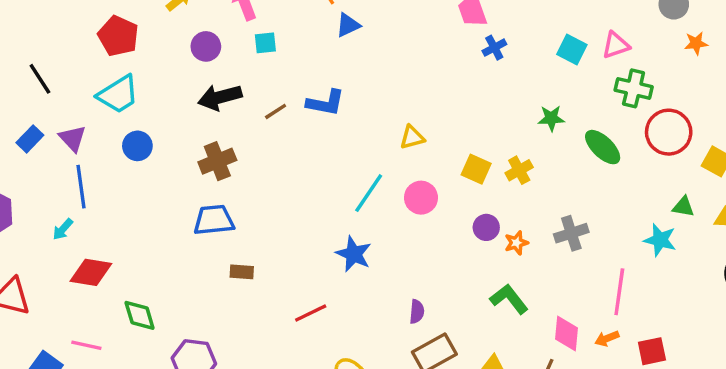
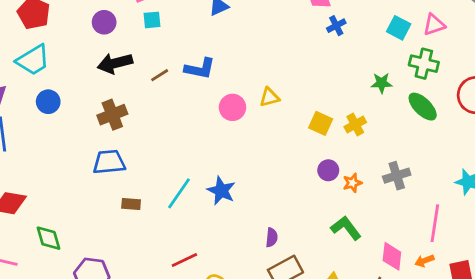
green cross: (634, 88) -> (424, 64), moved
cyan line: (369, 193) -> (179, 193), moved
pink circle: (421, 198) -> (232, 107), moved
red line: (311, 313) -> (184, 260), moved

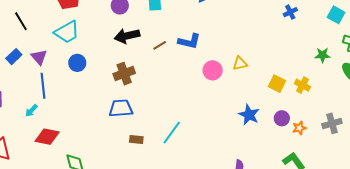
yellow cross: (355, 125) -> (302, 85), turned -35
blue star: (221, 191) -> (249, 115), moved

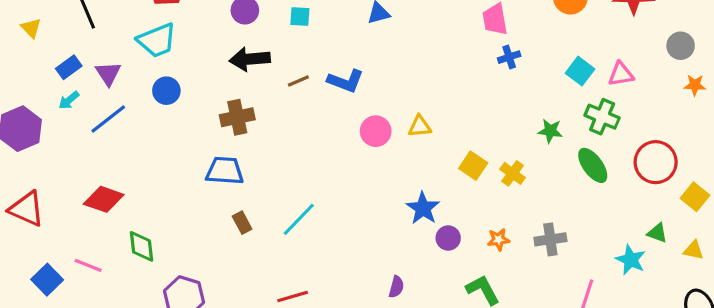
blue line: (43, 86) -> (108, 119), turned 50
cyan arrow: (31, 111) -> (69, 100), moved
purple circle: (282, 118) -> (448, 238), moved
brown rectangle: (136, 139) -> (242, 223), turned 48

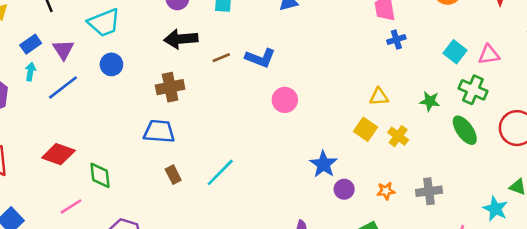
cyan arrow: (69, 100) -> (30, 72), turned 138
yellow triangle: (420, 126) -> (379, 97), moved
green diamond: (141, 246) -> (100, 175), moved
pink line: (88, 265) -> (71, 206), moved, turned -55

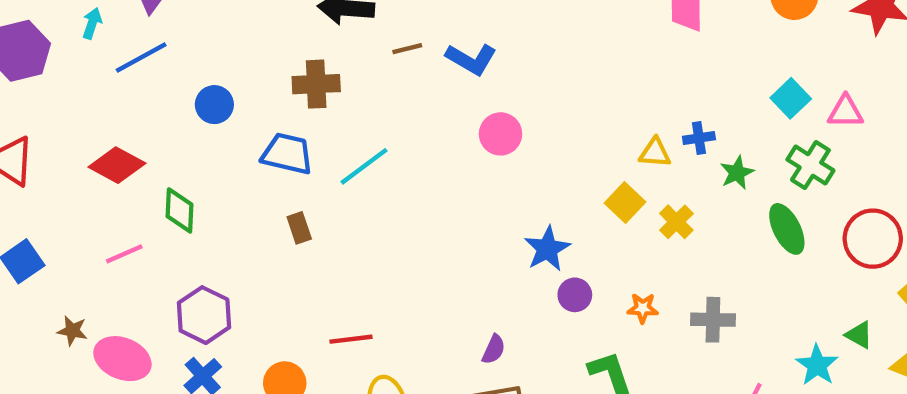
blue cross: (396, 40) -> (699, 138), moved
blue circle: (111, 64) -> (214, 105), moved
green star: (430, 101) -> (737, 173), turned 30
cyan line: (220, 172) -> (364, 166), moved

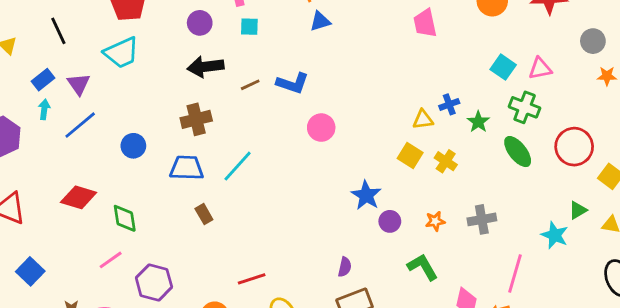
pink line: (124, 254) -> (111, 260), moved
green triangle: (859, 335) -> (578, 210), turned -48

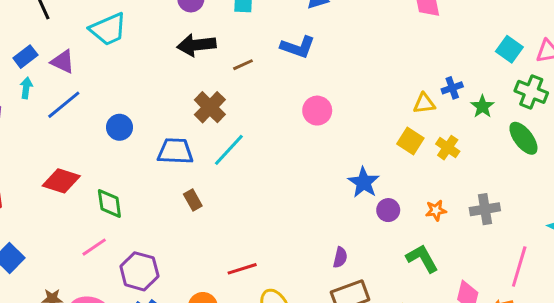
blue L-shape: (293, 83) -> (298, 47), moved
purple triangle: (79, 84) -> (63, 62), turned -30
brown cross: (196, 119) -> (210, 107), moved, turned -32

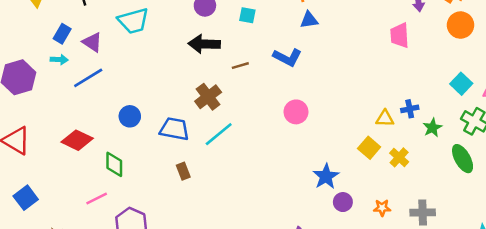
blue rectangle: (25, 57) -> (62, 34), turned -30
cyan arrow: (26, 88) -> (59, 60), turned 77
blue circle: (120, 127) -> (130, 116), moved

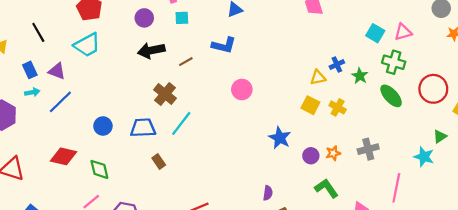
blue rectangle: (62, 34) -> (30, 70), turned -42
purple circle: (343, 202) -> (311, 156), moved

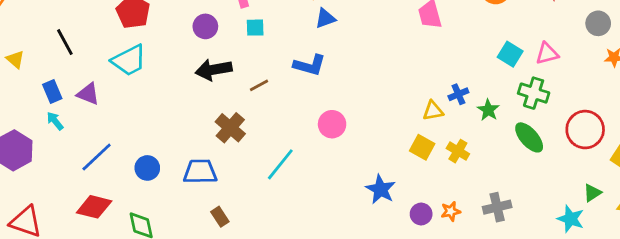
cyan arrow: (32, 92) -> (55, 121), turned -120
blue line: (60, 102) -> (97, 157), moved
cyan line: (181, 123) -> (280, 164), moved

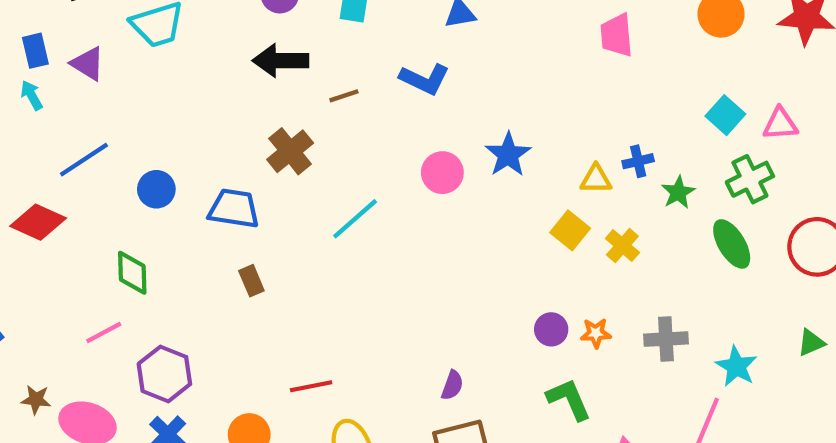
green cross: (534, 93) -> (750, 179), turned 36
blue star: (381, 189) -> (508, 155), moved
red diamond: (94, 207) -> (38, 222), moved
cyan star: (571, 219) -> (736, 366), moved

